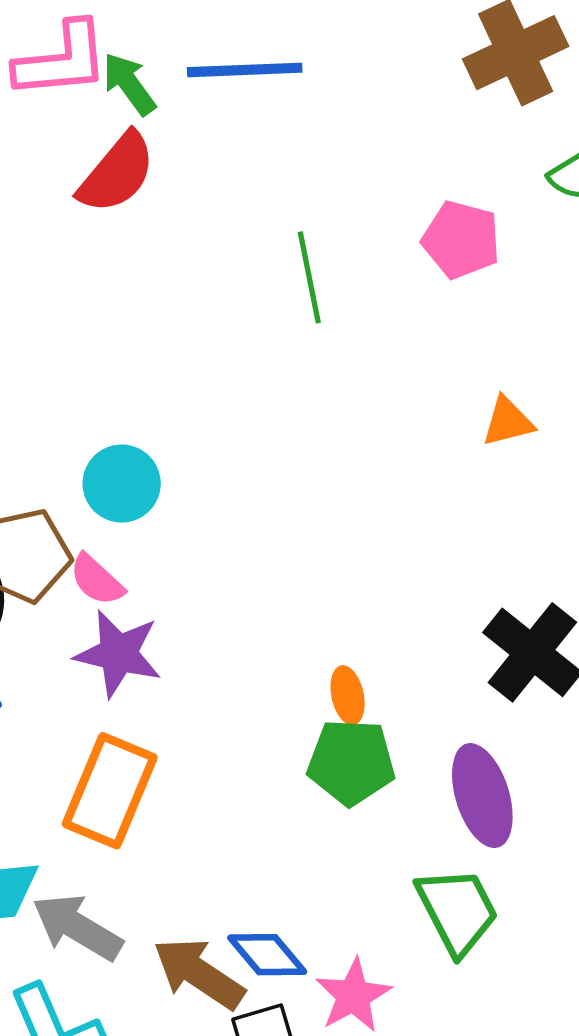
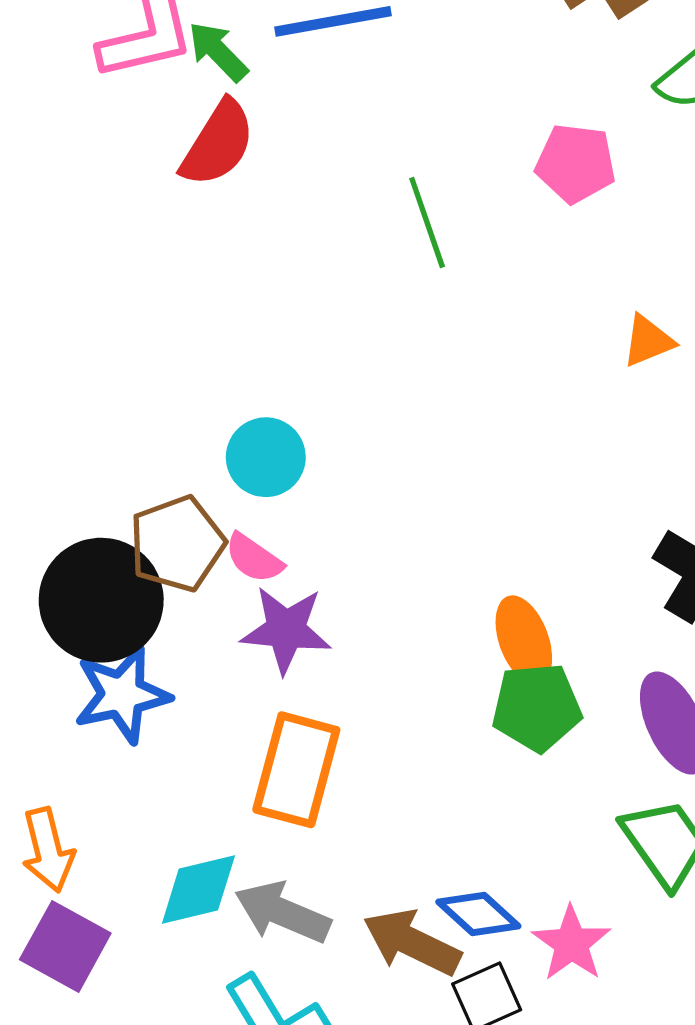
orange ellipse: (348, 695) -> (524, 640), size x1.5

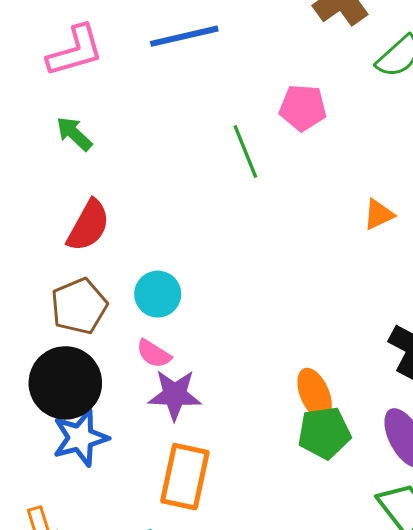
green arrow: (218, 52) -> (74, 134), moved
red semicircle: (218, 143) -> (88, 226), moved
pink pentagon: (576, 163) -> (303, 108), moved
brown pentagon: (177, 544) -> (79, 306), moved

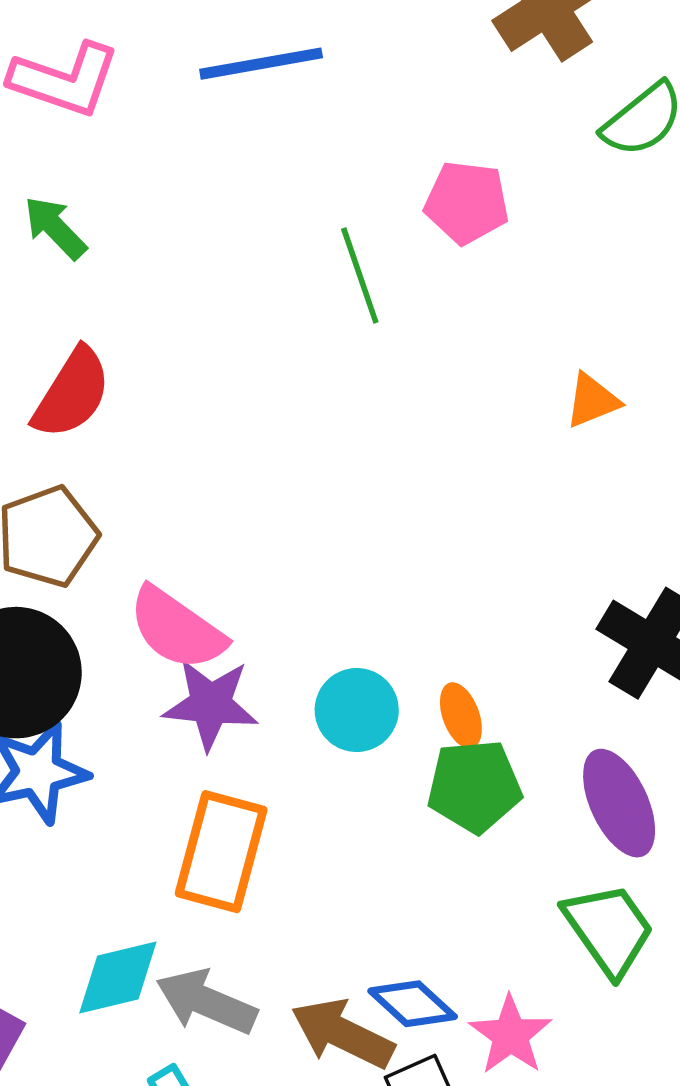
pink L-shape: (75, 51) -> (65, 80), turned 32
cyan circle: (158, 294) -> (357, 710), moved
pink semicircle: (154, 354) -> (177, 629), size x1.6
orange ellipse: (315, 394) -> (461, 715), size x0.7

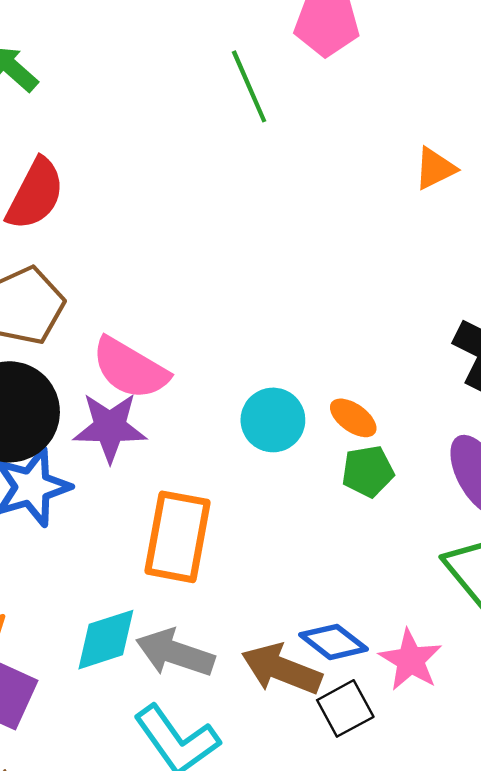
purple star: (210, 704) -> (110, 427), moved
orange ellipse: (461, 715) -> (353, 418), turned -30
green pentagon: (474, 786) -> (368, 471), size x0.7

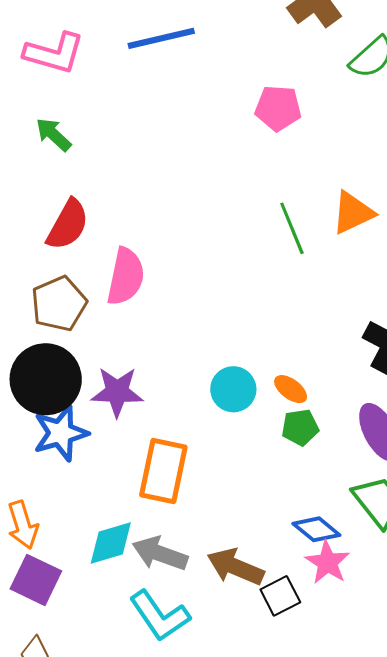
green line: (249, 86) -> (292, 228), moved
orange triangle: (435, 168) -> (353, 213), size x1.4
pink semicircle: (130, 368) -> (126, 277), moved, turned -110
blue diamond: (334, 642) -> (316, 529), moved

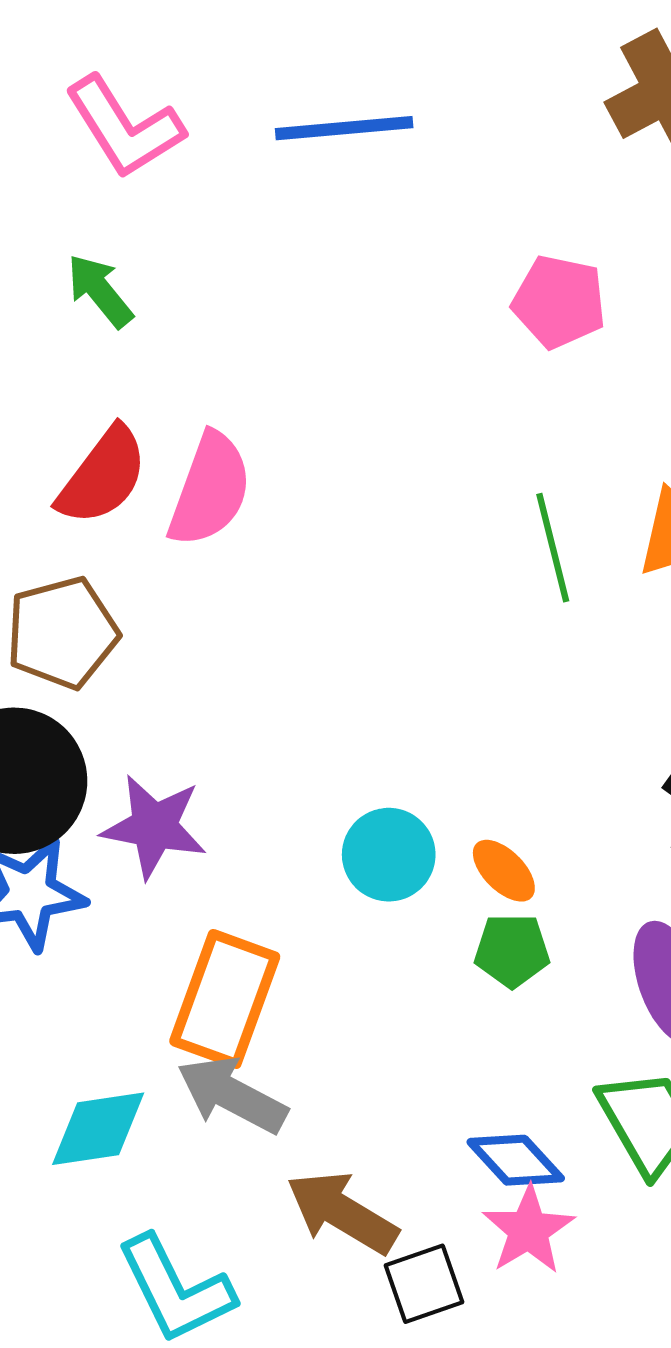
pink L-shape: (54, 53) -> (124, 127), turned 34
pink semicircle: (126, 277) -> (210, 490), moved
gray arrow: (160, 554) -> (232, 1095), moved

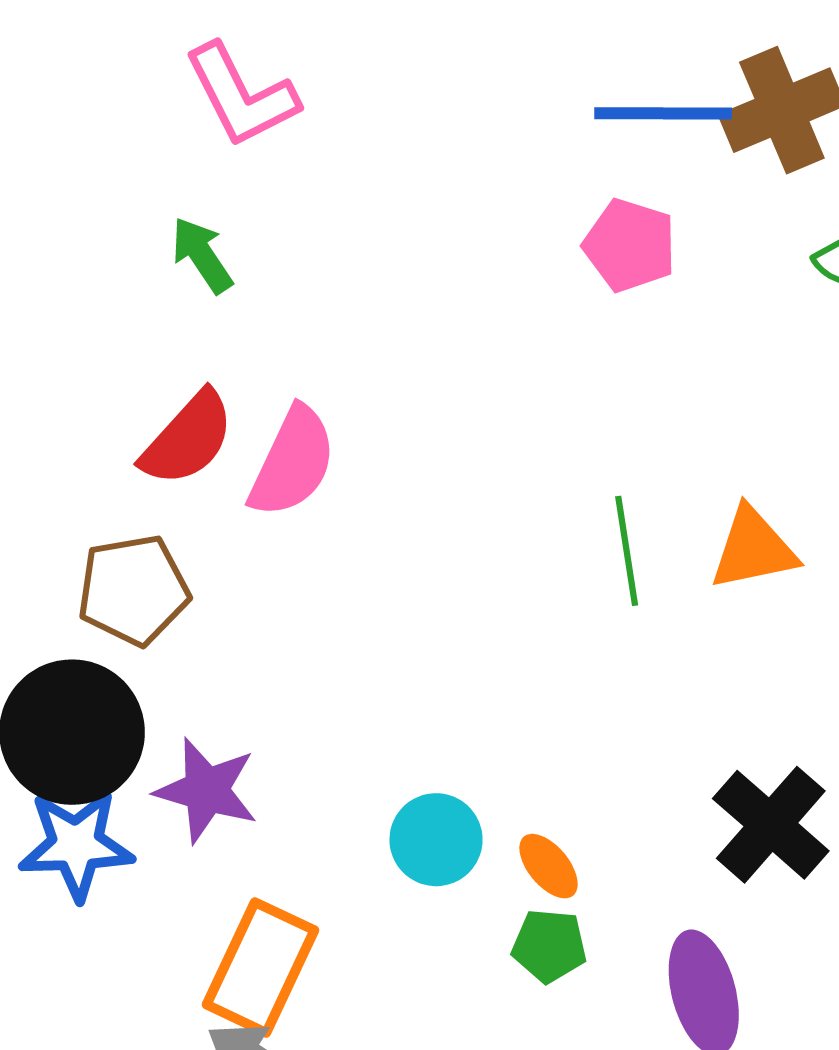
blue line: (344, 128) -> (663, 113), moved
pink pentagon: (559, 302) -> (630, 245), moved

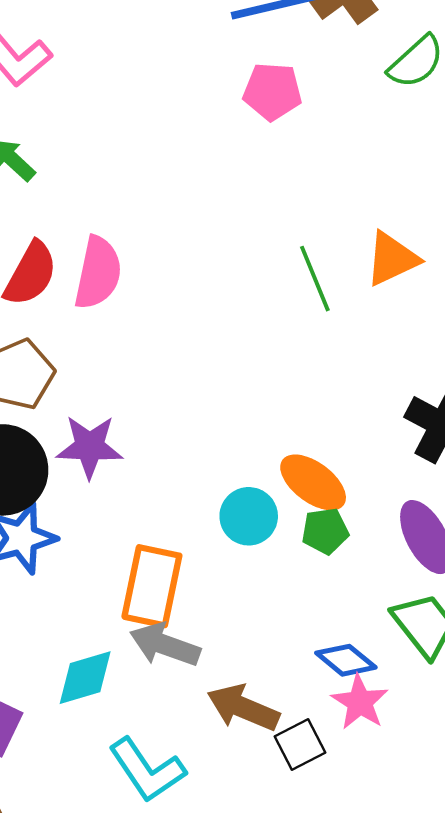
purple star: (206, 790) -> (90, 447), moved
cyan circle: (436, 840) -> (249, 516), moved
orange ellipse: (549, 866) -> (313, 482), size x1.6

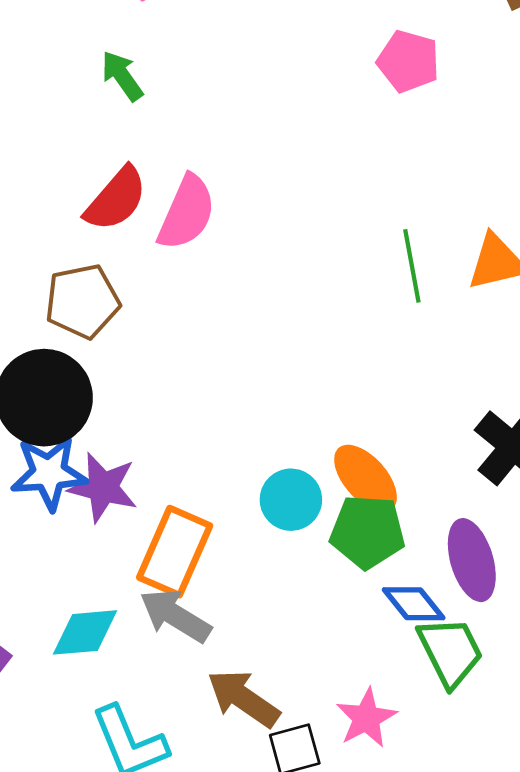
purple star: (90, 447) -> (103, 487), moved
green pentagon: (325, 531) -> (368, 532), size x1.5
blue diamond: (346, 660) -> (414, 604), moved

